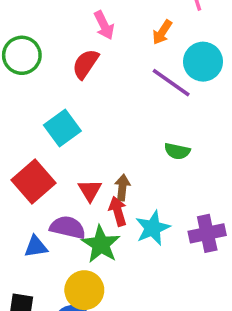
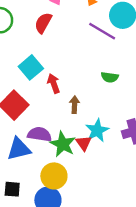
red triangle: (90, 190) -> (84, 143), moved
red arrow: (118, 211) -> (54, 83), moved
blue triangle: (36, 247) -> (19, 149), size x1.5

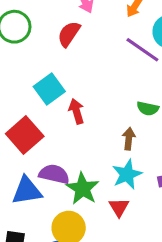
brown arrow: (74, 105) -> (129, 139), moved
red triangle: (84, 143) -> (119, 207), moved

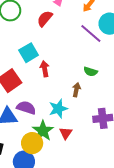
cyan star: (127, 174) -> (58, 109), moved
green star: (83, 189) -> (43, 131), moved

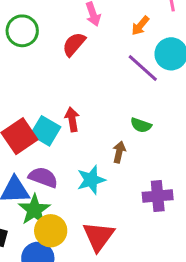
cyan square: (29, 53) -> (46, 131), moved, turned -30
green star: (43, 131) -> (34, 210), moved
red triangle: (66, 133) -> (98, 236), moved, size x1.6

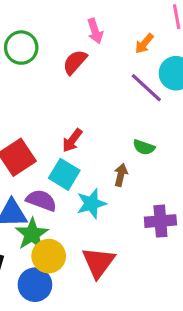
red arrow: (72, 119) -> (72, 140), turned -135
cyan square: (46, 131) -> (64, 174), moved

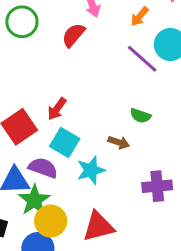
red arrow: (72, 140) -> (57, 109), moved
brown arrow: (121, 175) -> (119, 142), turned 96
red triangle: (98, 262) -> (98, 226), turned 40

